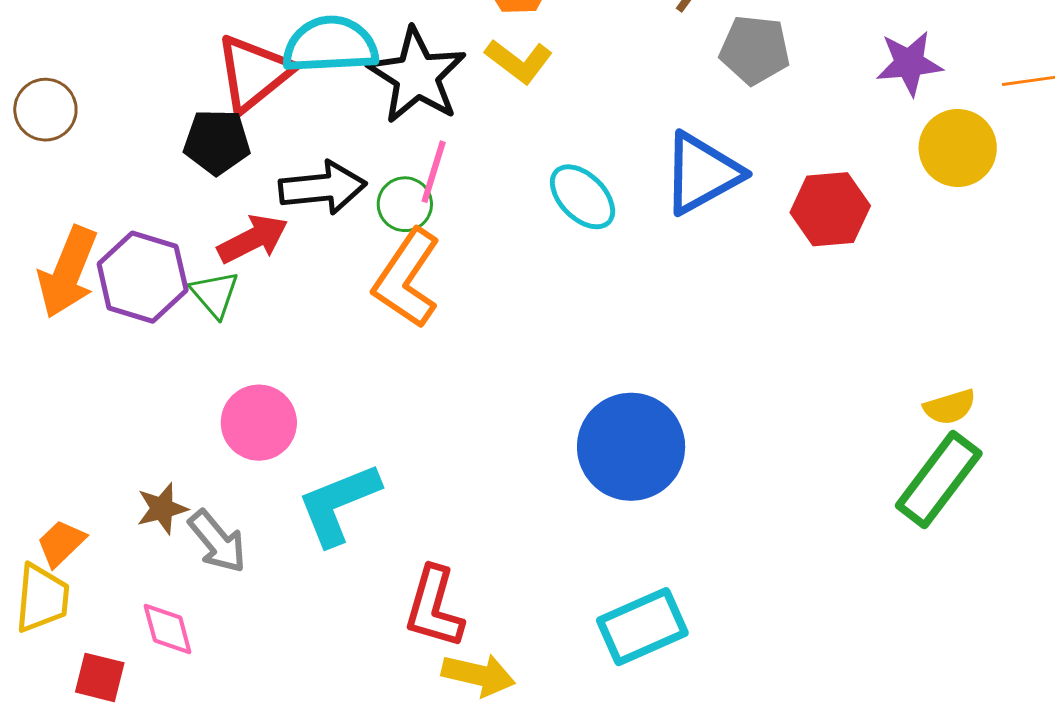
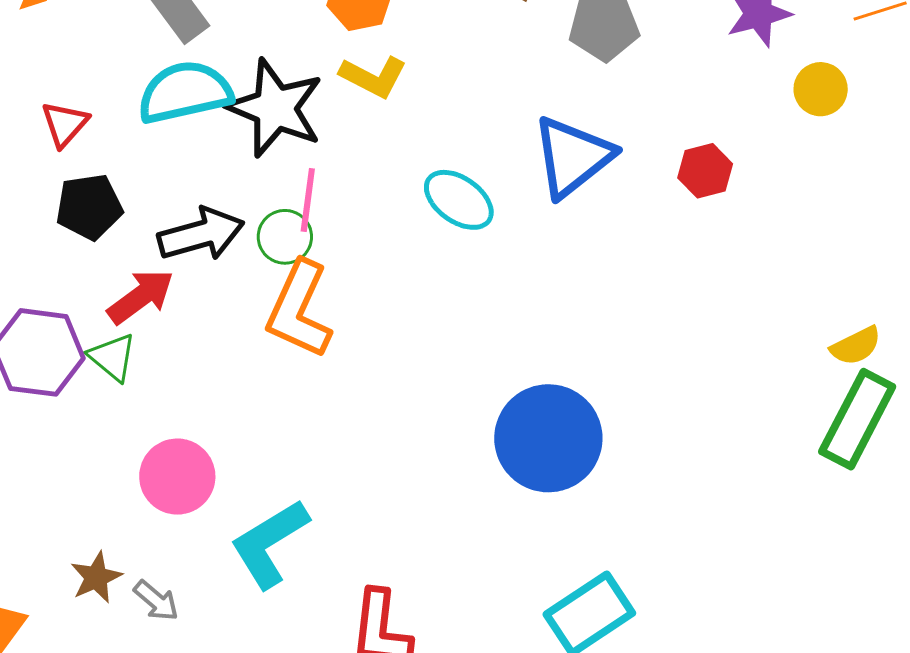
red triangle: (254, 73) -> (65, 124), moved, size x0.6
yellow circle: (958, 148) -> (821, 89), size x0.7
red hexagon: (830, 209) -> (705, 171), size x0.7
gray arrow: (217, 542) -> (156, 601), size x0.7

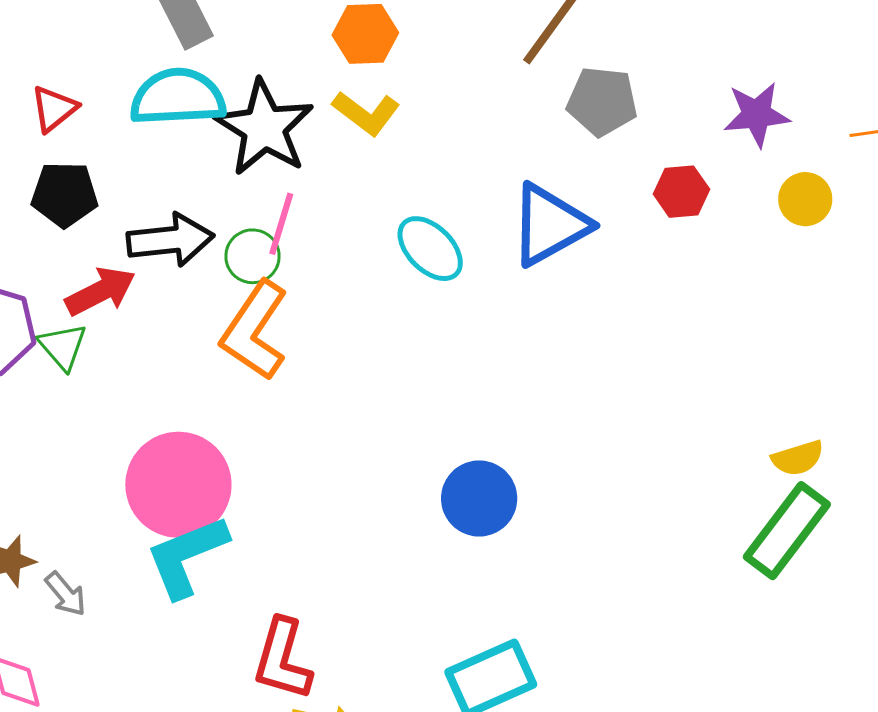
red hexagon: (705, 171) -> (681, 192), moved
blue circle: (548, 438) -> (479, 498), size x0.7
pink circle: (177, 477) -> (178, 485), moved, size x1.4

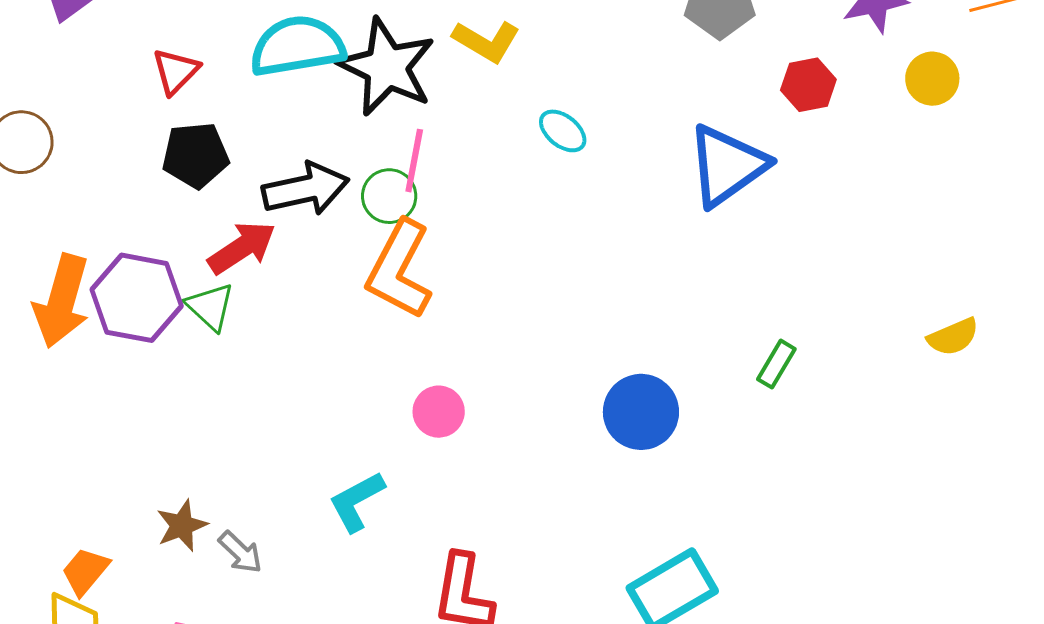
blue triangle: (550, 225) -> (727, 166), moved
cyan ellipse: (430, 249) -> (563, 131), moved, size x0.7
pink circle: (178, 485) -> (439, 412), moved, size x0.5
green rectangle: (787, 531) -> (776, 364), moved, size x0.5
cyan L-shape: (187, 556) -> (357, 501), size x0.7

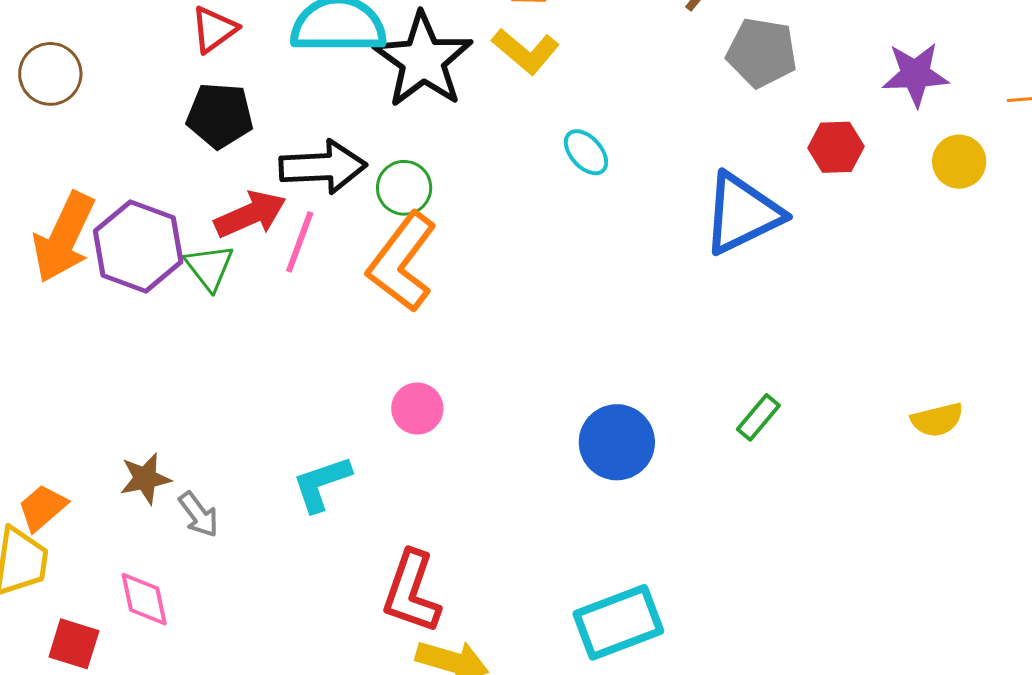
pink line: (414, 161) -> (300, 242), moved

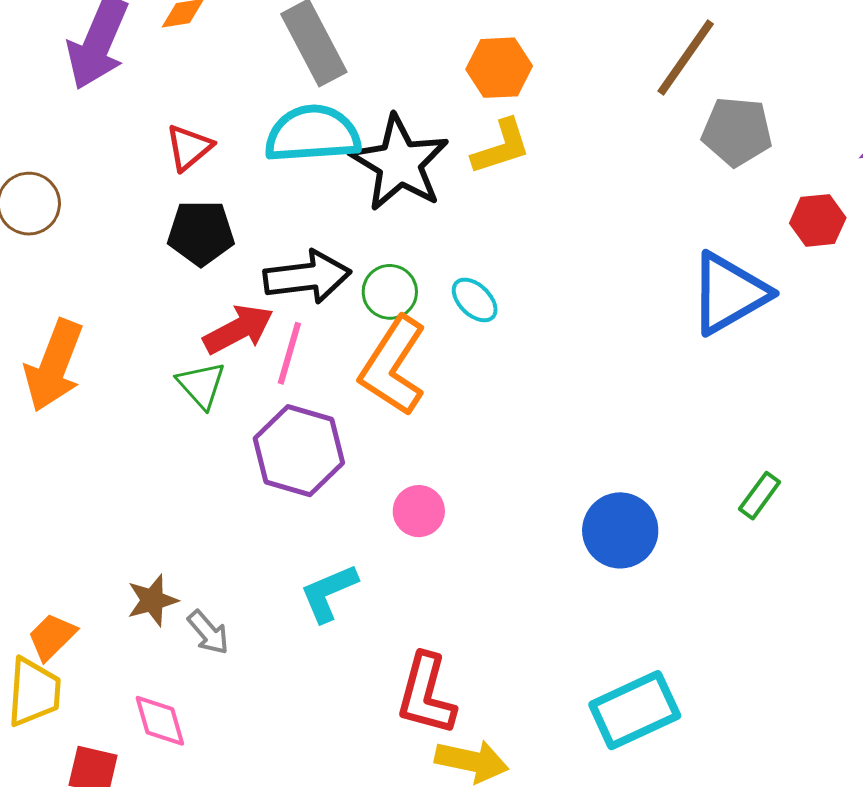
yellow L-shape: (526, 51) -> (501, 147), turned -54
cyan ellipse: (586, 152) -> (475, 300), moved
purple hexagon: (138, 246) -> (299, 451), moved

